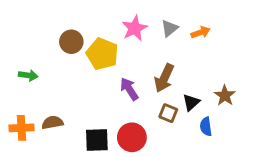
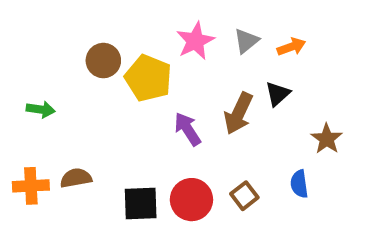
black triangle: (191, 102) -> (278, 94), moved
brown square: (168, 113) -> (244, 196), moved, turned 30

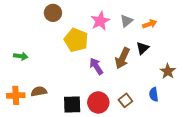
brown circle: (103, 61) -> (53, 13), moved

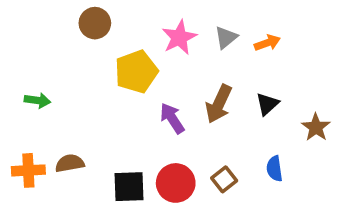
yellow pentagon: (76, 40) -> (136, 72), turned 30
black triangle: (143, 48) -> (267, 104), moved
brown star: (168, 71) -> (316, 127), moved

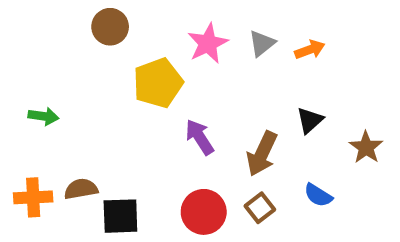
brown arrow: (219, 104) -> (262, 154), moved
blue semicircle: (274, 169) -> (318, 195), turned -50
black square: (129, 187) -> (120, 216), moved

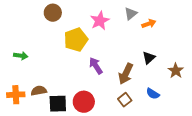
gray triangle: (262, 43) -> (131, 14), moved
red circle: (204, 212) -> (84, 102), moved

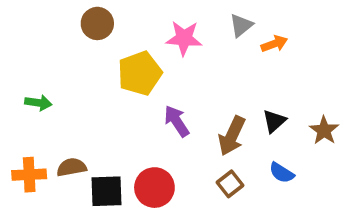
pink star: (100, 21) -> (184, 38), turned 30
black triangle: (149, 58) -> (274, 121), moved

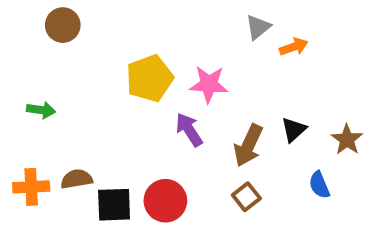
brown circle: (97, 23) -> (63, 25), moved
pink star: (184, 38) -> (209, 84), moved
blue semicircle: (282, 173) -> (319, 185), moved, turned 35

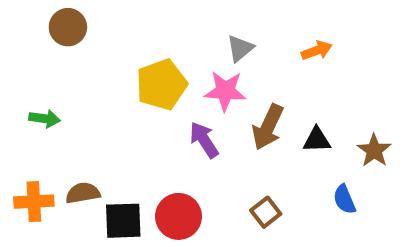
gray triangle: (258, 27) -> (240, 48), moved
black triangle: (294, 130) -> (317, 140), turned 40
brown arrow: (248, 145) -> (268, 127), moved

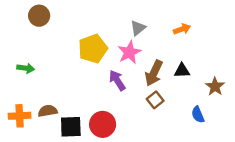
pink star: (225, 91) -> (129, 52), turned -30
black triangle: (317, 140) -> (182, 71), moved
brown square: (266, 212) -> (155, 100), moved

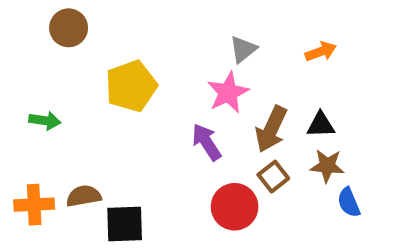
yellow pentagon: (93, 49) -> (131, 86), moved
brown star: (215, 86) -> (327, 166), moved, turned -30
red circle: (103, 124) -> (235, 207), moved

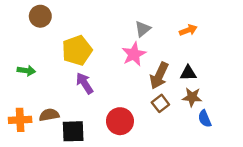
purple arrow: (207, 142) -> (85, 83), moved
red circle: (235, 207) -> (120, 121), moved

